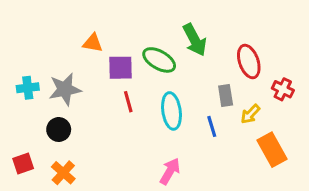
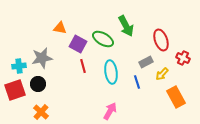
purple square: (120, 68) -> (78, 44), turned 30
cyan cross: (28, 88) -> (19, 66), moved
gray rectangle: (226, 96) -> (146, 62), turned 72
red square: (23, 164) -> (15, 90), moved, size x1.5

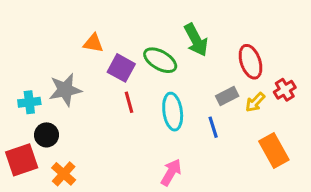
red cross: (183, 58) -> (285, 90), turned 32
yellow arrow: (162, 74) -> (255, 102), moved
black circle: (38, 84) -> (46, 135), moved
red square: (15, 90) -> (22, 160), moved

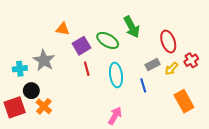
purple square: (121, 68) -> (82, 46), turned 30
gray star: (65, 90) -> (44, 60), turned -30
orange cross: (64, 174) -> (44, 106), moved

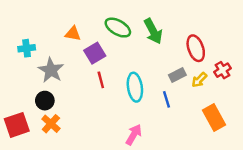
green ellipse: (108, 40) -> (118, 28), moved
cyan cross: (20, 69) -> (27, 48), moved
black circle: (31, 91) -> (45, 101), moved

